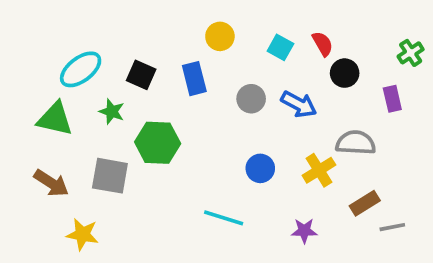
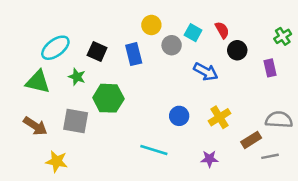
gray circle: (251, 99) -> (172, 45), moved
gray semicircle: (356, 143) -> (279, 120), moved

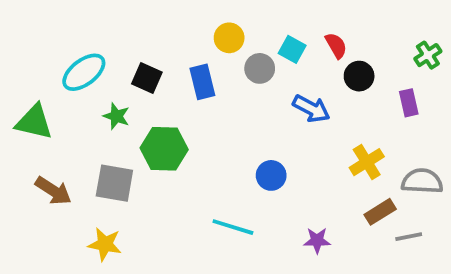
green triangle: (38, 82) -> (34, 122), moved
yellow cross: (220, 117) -> (367, 162), moved
yellow star: (57, 161) -> (105, 244), moved

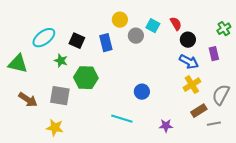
blue arrow: (311, 109) -> (189, 62), moved
gray semicircle: (422, 181) -> (221, 95), turned -65

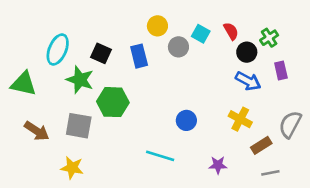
green cross: (224, 29) -> (269, 38), moved
cyan ellipse: (44, 38) -> (58, 50), turned -30
green star: (61, 61) -> (80, 80), size x1.5
yellow cross: (192, 85) -> (240, 119), moved, turned -30
gray line: (214, 124) -> (270, 173), moved

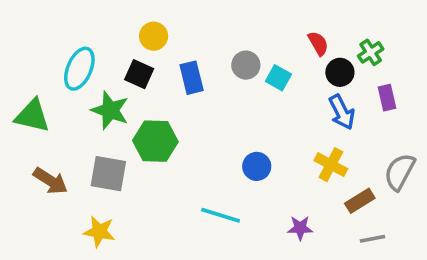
yellow circle: (157, 26) -> (154, 36), moved
cyan square: (201, 34) -> (278, 78), moved
blue arrow: (248, 81) -> (342, 112), turned 35

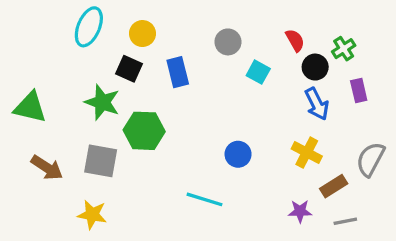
gray circle: (246, 65) -> (228, 42), moved
cyan ellipse: (79, 69) -> (89, 27), moved
purple star: (300, 228) -> (300, 211), moved

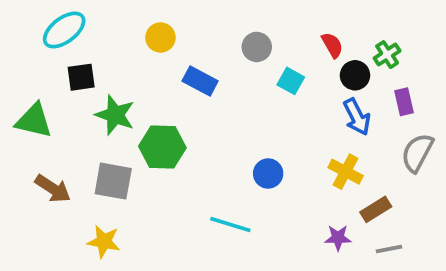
cyan ellipse: (89, 27) -> (64, 30), moved, turned 30
black square: (129, 69) -> (81, 77), moved, turned -32
blue rectangle: (178, 72) -> (200, 81), turned -48
gray semicircle: (370, 159) -> (417, 153), moved

